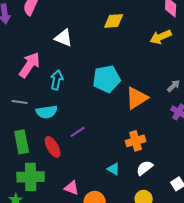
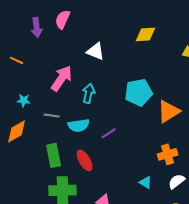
purple line: (78, 132) -> (109, 133), moved

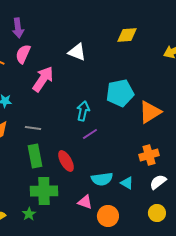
pink semicircle: (63, 19) -> (23, 54), moved
cyan arrow: (89, 93) -> (83, 111), moved
gray line: (52, 115) -> (33, 128), moved
cyan semicircle: (79, 125) -> (102, 179), moved

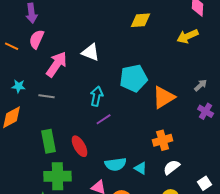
white triangle: (77, 52) -> (91, 52), moved
gray line: (33, 128) -> (47, 96), moved

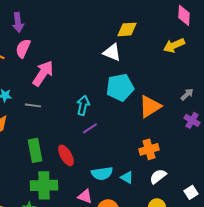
white triangle: (91, 52) -> (112, 52), moved

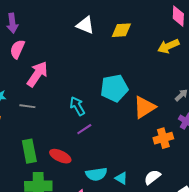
white triangle: (112, 52) -> (85, 25), moved
cyan arrow: (83, 105) -> (77, 106), turned -42
orange cross: (149, 149) -> (163, 138), moved
red ellipse: (66, 155) -> (60, 156), turned -35

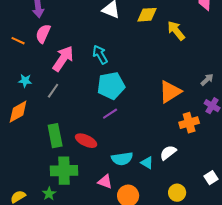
yellow arrow: (168, 46) -> (176, 31), moved, turned 75
cyan pentagon: (114, 88) -> (111, 86), moved
gray line: (27, 106) -> (53, 91), turned -63
cyan arrow: (77, 106) -> (100, 55), moved
white semicircle: (152, 177) -> (168, 153), moved

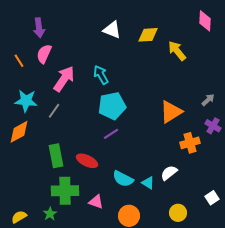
orange line: (18, 41) -> (19, 61), turned 32
cyan star: (25, 81) -> (26, 101), size x1.6
cyan semicircle: (122, 159) -> (123, 179), turned 35
pink triangle: (105, 182) -> (96, 202), moved

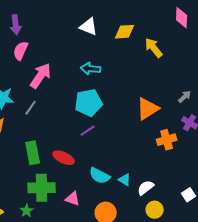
cyan arrow: (101, 75) -> (91, 69), moved, turned -54
white semicircle: (169, 173) -> (146, 188), moved

